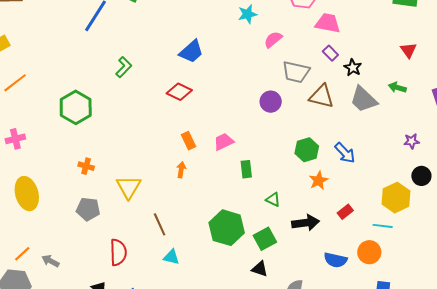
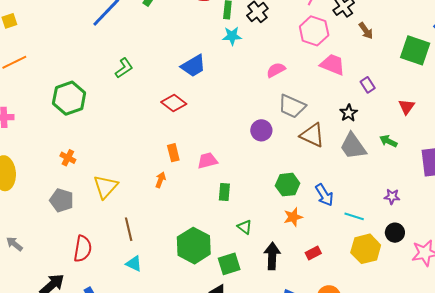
cyan star: (247, 14) -> (232, 36), moved
purple rectangle: (330, 53) -> (368, 85), moved
black arrow: (306, 223) -> (272, 256), turned -92
cyan line: (383, 226) -> (354, 216), moved

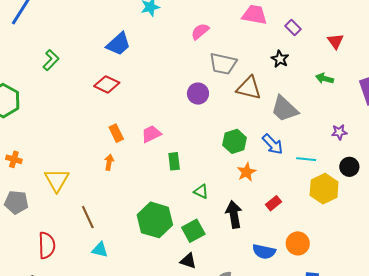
gray trapezoid: (353, 146) -> (285, 109), moved

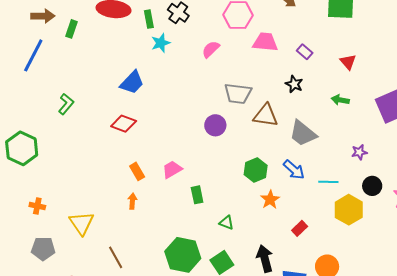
pink semicircle: (200, 31) -> (211, 49), moved
black arrow: (234, 214) -> (265, 259), moved

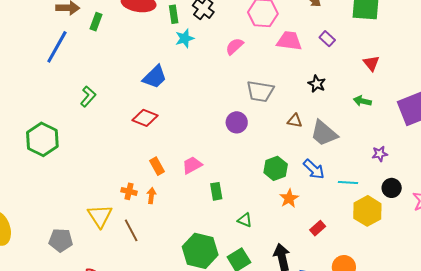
purple rectangle: (305, 52) -> (327, 39), moved
brown triangle: (266, 116) -> (295, 121), moved, size x0.6
orange cross: (37, 206) -> (129, 191), moved
brown line: (116, 257) -> (131, 230), moved

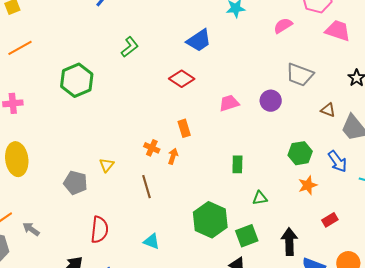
pink trapezoid: (192, 165) -> (229, 103), moved
yellow triangle: (100, 216) -> (107, 165), moved, size x0.6
green triangle: (245, 220) -> (260, 198), turned -42

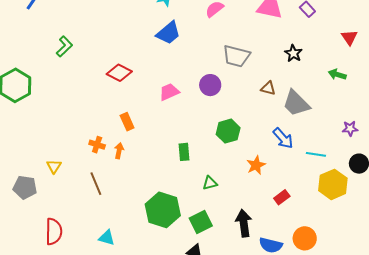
blue trapezoid: (199, 40) -> (168, 33), moved
green hexagon: (300, 153) -> (228, 131), moved

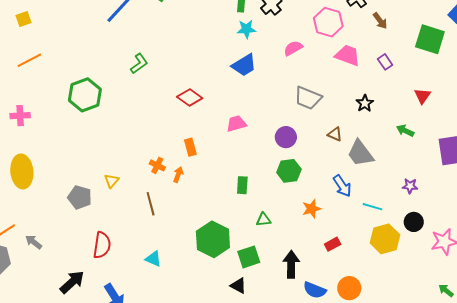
purple circle: (210, 85) -> (286, 137), moved

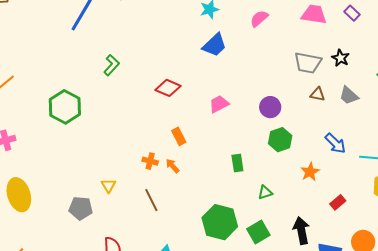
gray trapezoid: (308, 98) -> (308, 63), moved
gray trapezoid: (360, 153) -> (349, 96), moved, size x0.7
orange arrow: (178, 175) -> (172, 166), turned -49

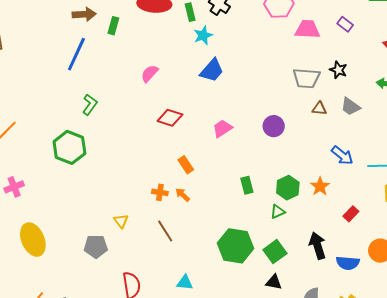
pink semicircle: (259, 19) -> (150, 73), moved
green L-shape: (112, 65) -> (90, 105), moved
green hexagon: (280, 140) -> (288, 188), moved

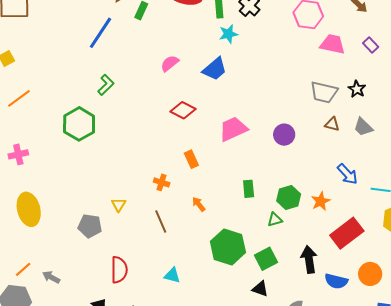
blue trapezoid: (212, 70) -> (215, 69), moved
pink trapezoid: (222, 128) -> (233, 129), size x1.4
orange arrow: (183, 195) -> (199, 204), moved
red rectangle: (351, 214) -> (347, 233), size x2.0

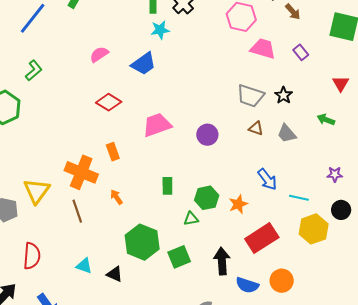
orange cross: (162, 182) -> (81, 172), size x2.0
yellow triangle: (119, 205) -> (37, 191), size x1.8
black triangle: (260, 289) -> (115, 274), moved

